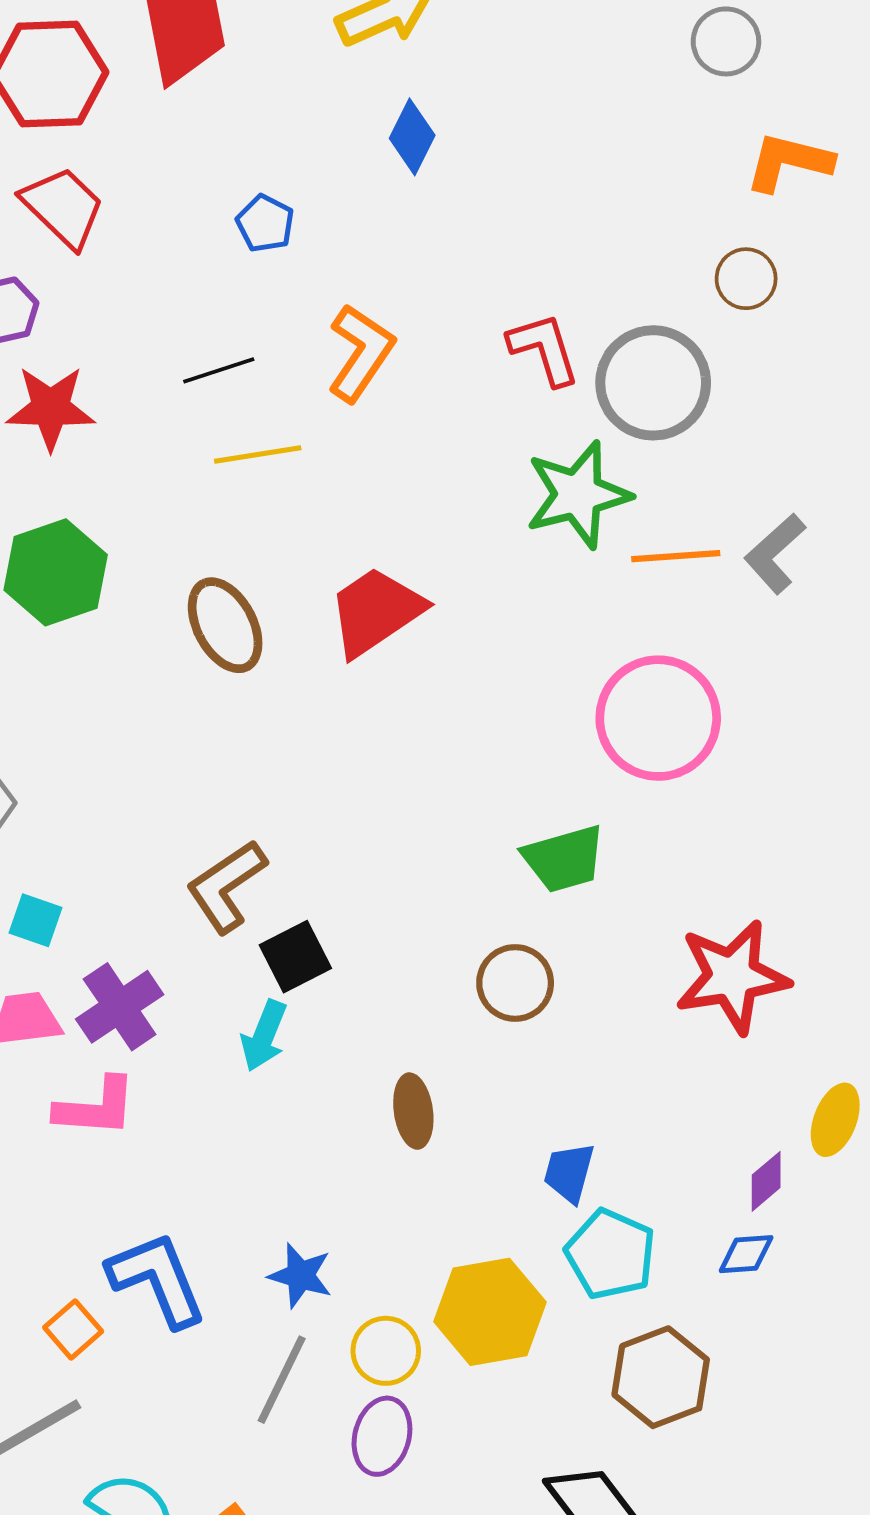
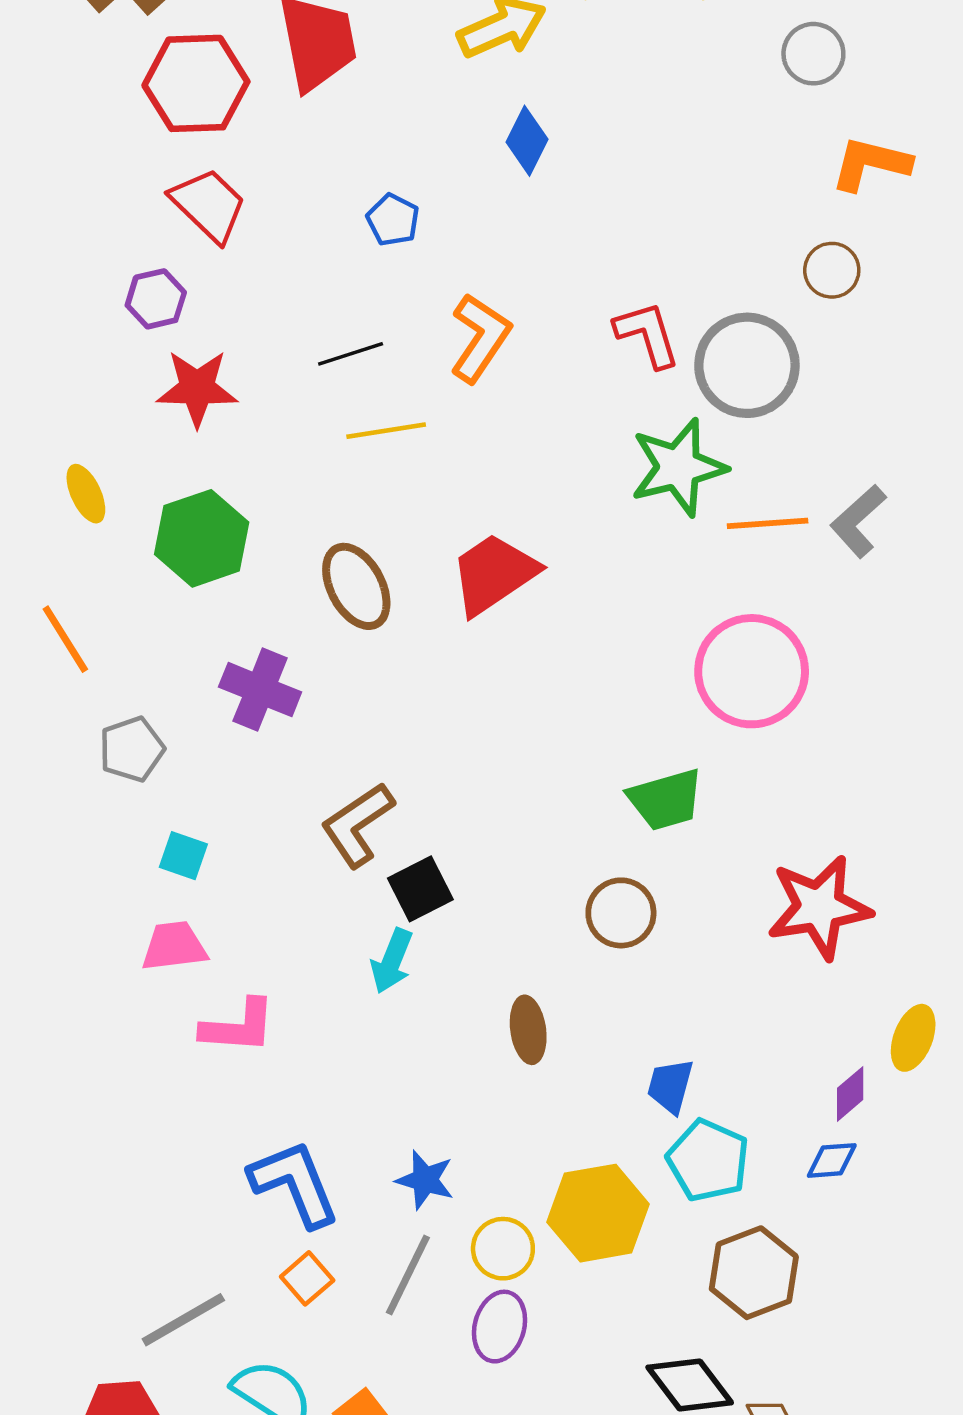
purple cross: (120, 1007) -> (260, 690), moved, turned -34
orange square: (73, 1329) -> (307, 1278), moved

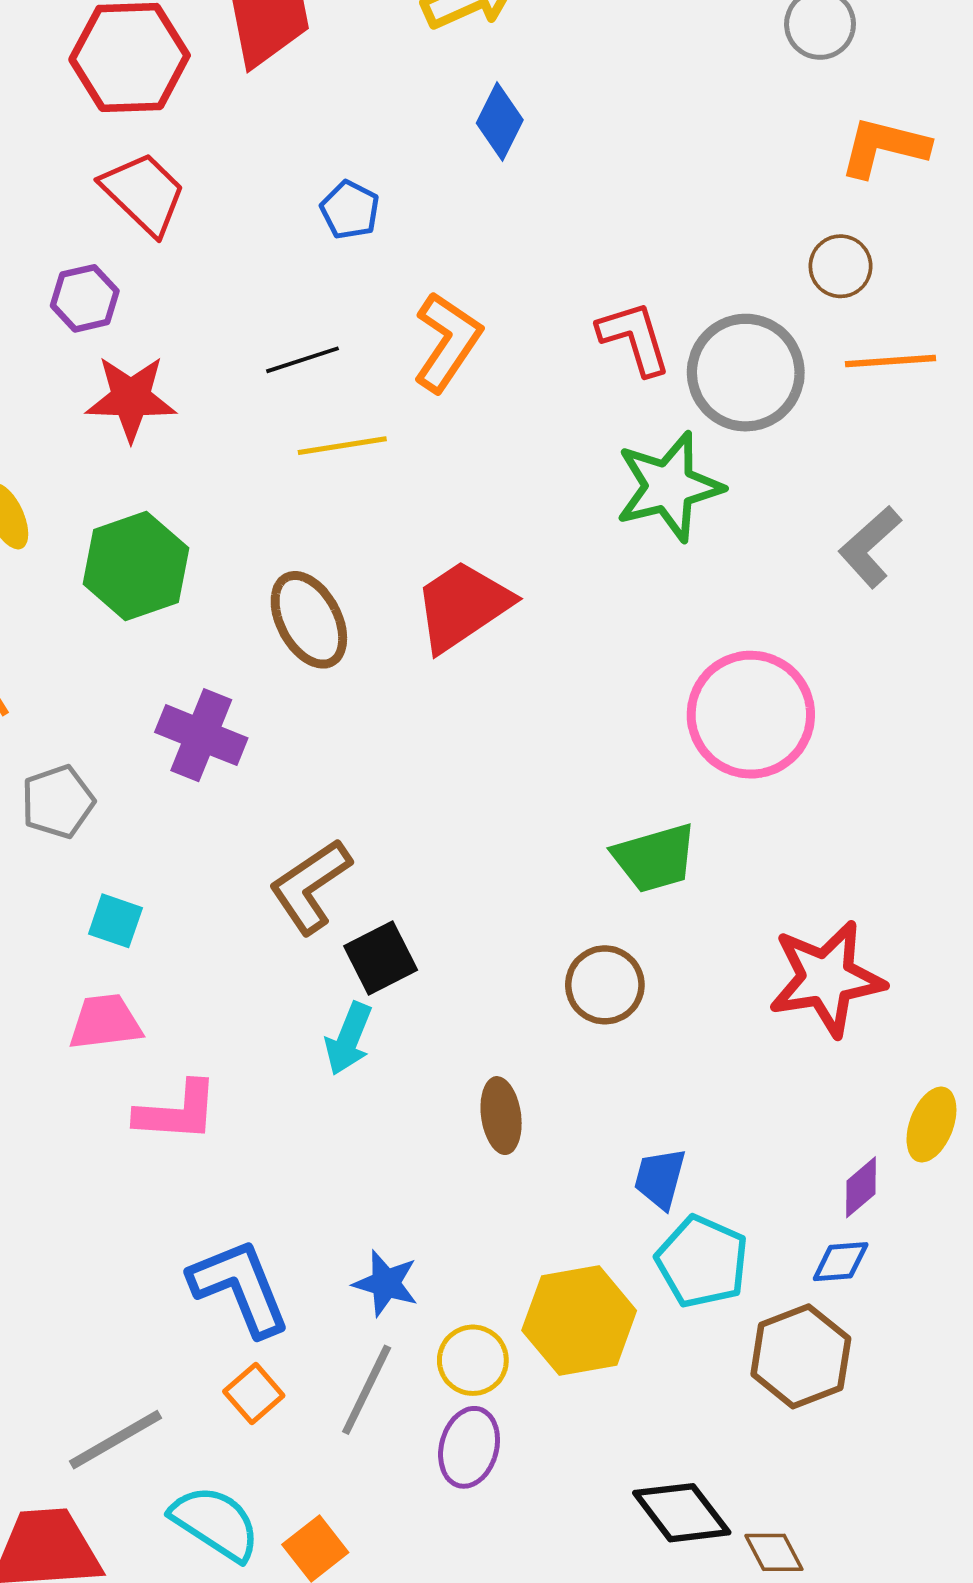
orange line: (768, 523) -> (890, 361), moved
brown hexagon: (754, 1273) -> (801, 1356), moved

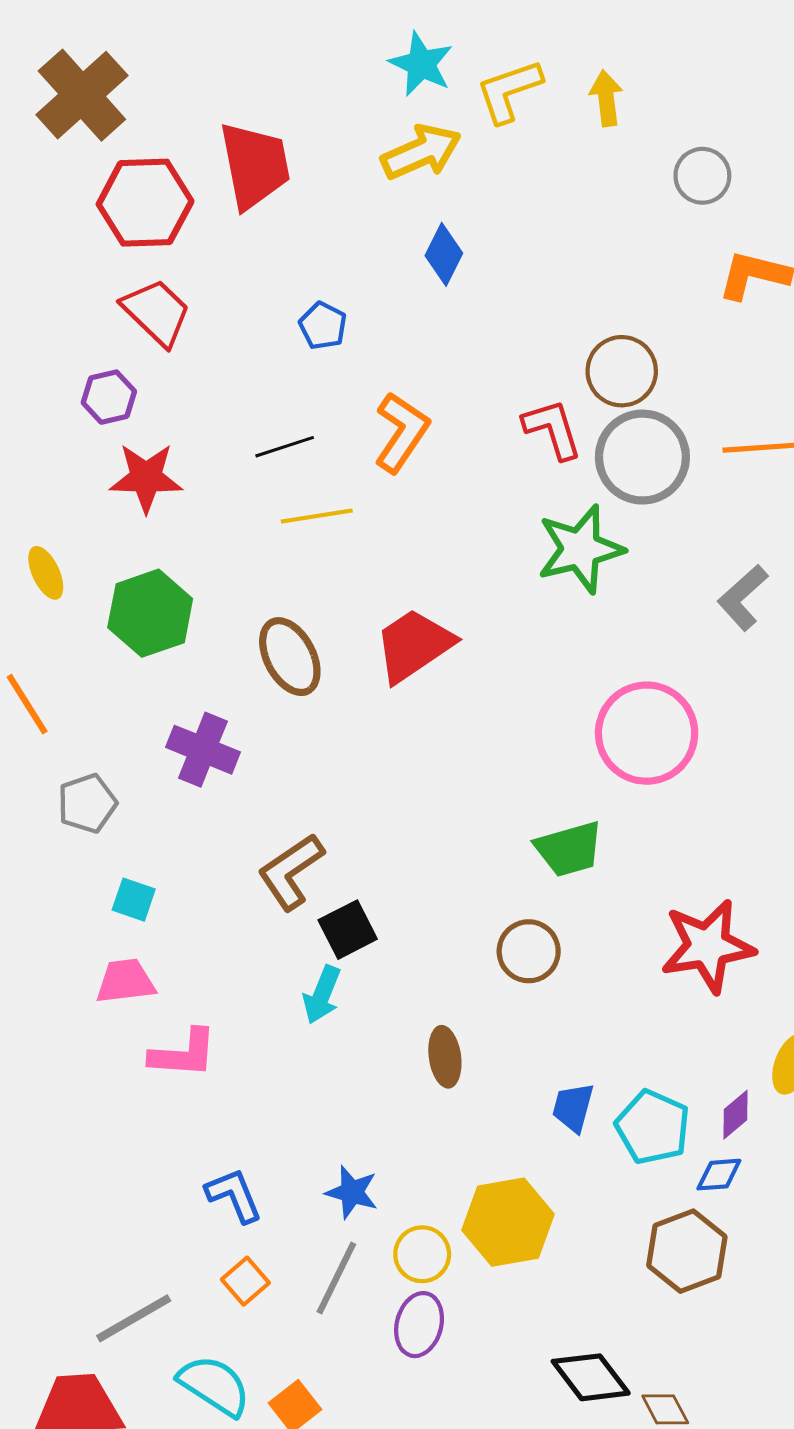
brown circle: (841, 266) -> (622, 371), moved, size x1.4
cyan pentagon: (702, 1262) -> (653, 1127), moved
blue L-shape: (240, 1287) -> (234, 1195), size x0.7

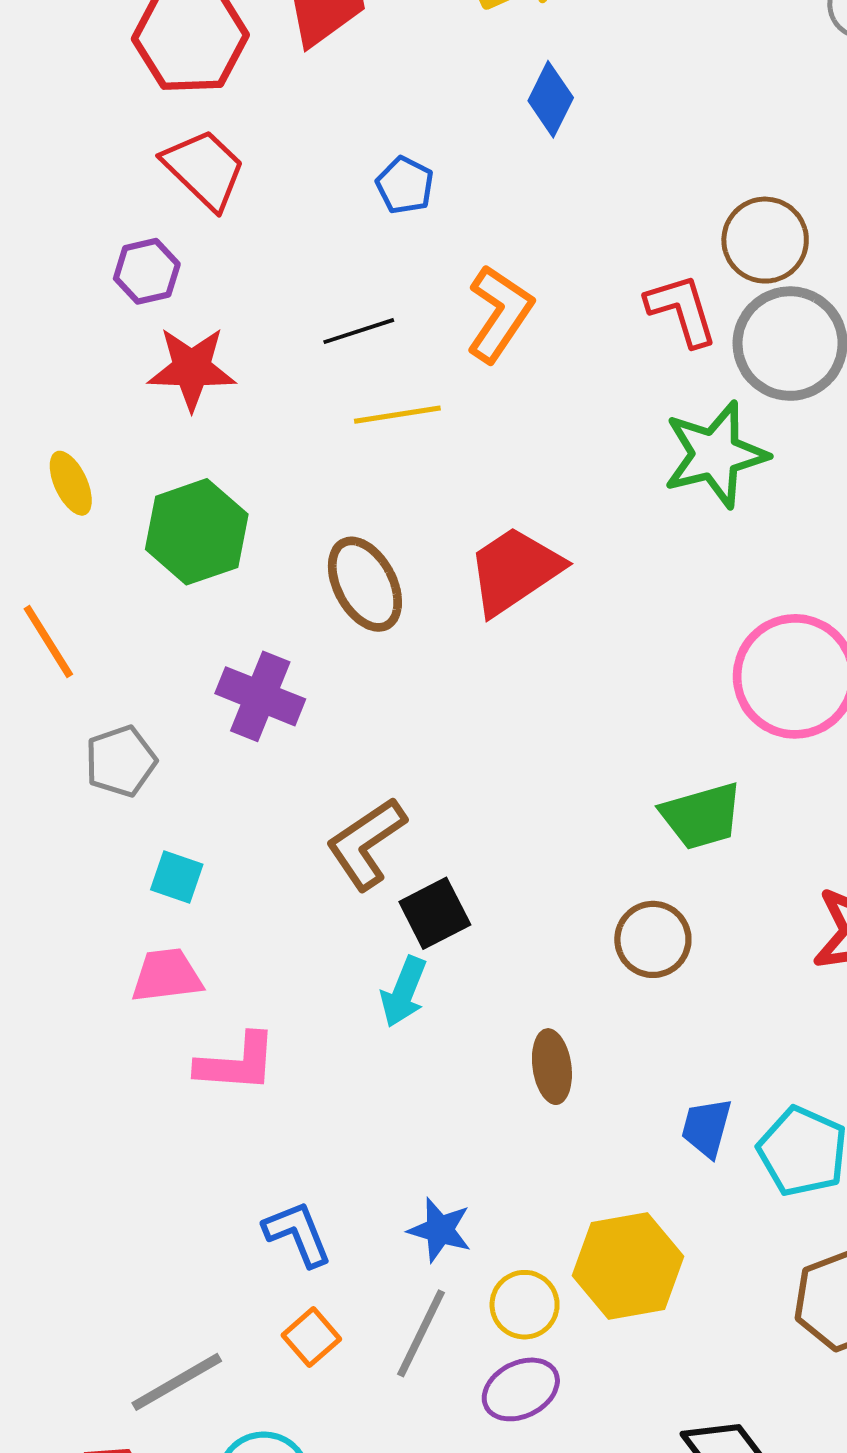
purple ellipse: (419, 1325) -> (521, 1389), turned 48

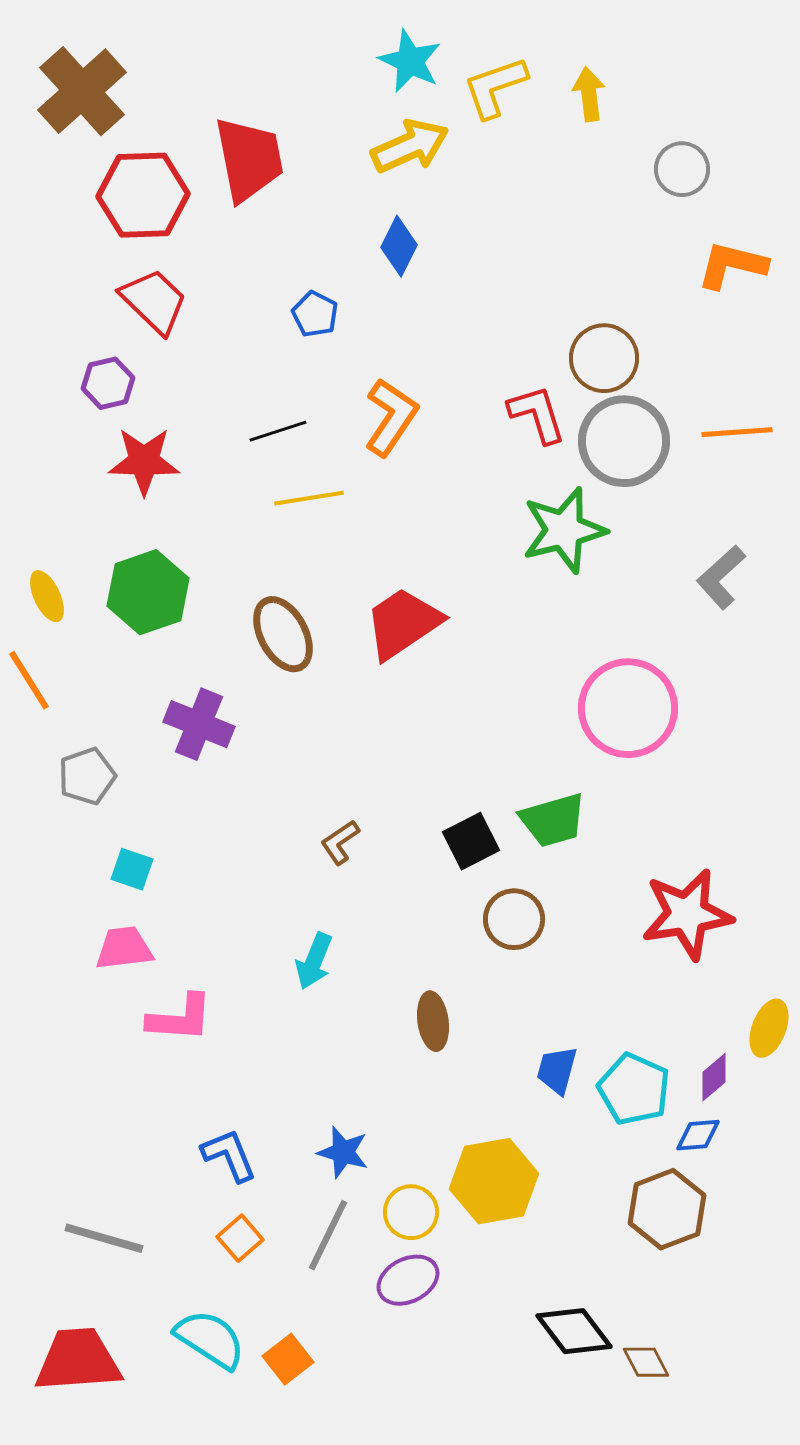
blue diamond: (551, 99) -> (399, 246), moved
yellow ellipse: (71, 483) -> (47, 596), moved
brown L-shape: (366, 843) -> (340, 842), moved, size x0.6
black square: (435, 913) -> (471, 841), moved
gray line: (177, 1382) -> (104, 1238), moved, turned 46

